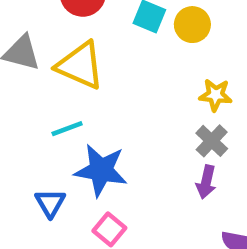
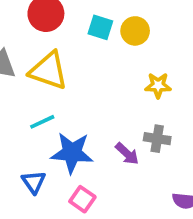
gray cross: (212, 141) -> (157, 139), moved, turned -30
purple arrow: (206, 182) -> (127, 154), moved, turned -55

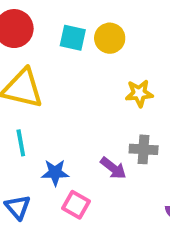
cyan line: (42, 122) -> (21, 143), turned -70
blue star: (72, 153) -> (55, 173), size x0.6
pink square: (82, 199) -> (76, 205), moved

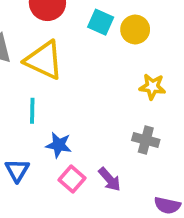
purple arrow: (113, 168) -> (110, 179), moved

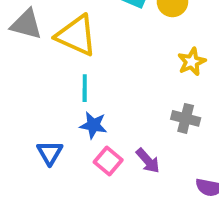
yellow star: (152, 87) -> (192, 62), turned -30
cyan line: (32, 111) -> (85, 88), moved

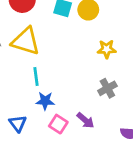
yellow star: (192, 62) -> (107, 49), turned 30
gray cross: (186, 118) -> (107, 88), turned -36

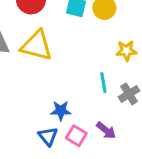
cyan line: (36, 76) -> (103, 83), moved
blue triangle: (18, 123) -> (48, 136), moved

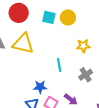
cyan line: (103, 83) -> (59, 65), moved

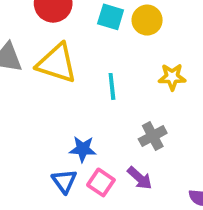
cyan line: (59, 65) -> (112, 86), moved
gray cross: (86, 75) -> (153, 136), moved

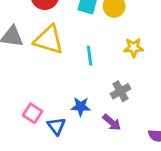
blue star: (83, 149) -> (81, 107), moved
pink square: (101, 182) -> (32, 113), moved

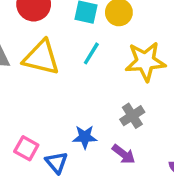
yellow star: (134, 48) -> (145, 61), size x1.6
cyan line: (90, 56) -> (91, 53), moved, turned 42

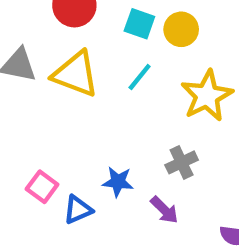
yellow star: (145, 61) -> (207, 96), turned -30
blue triangle: (56, 162) -> (78, 210), turned 40

